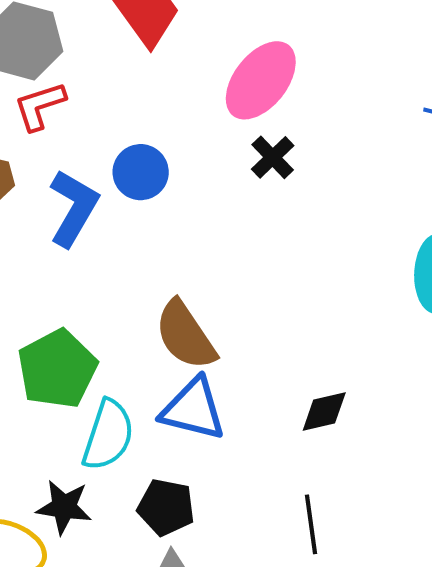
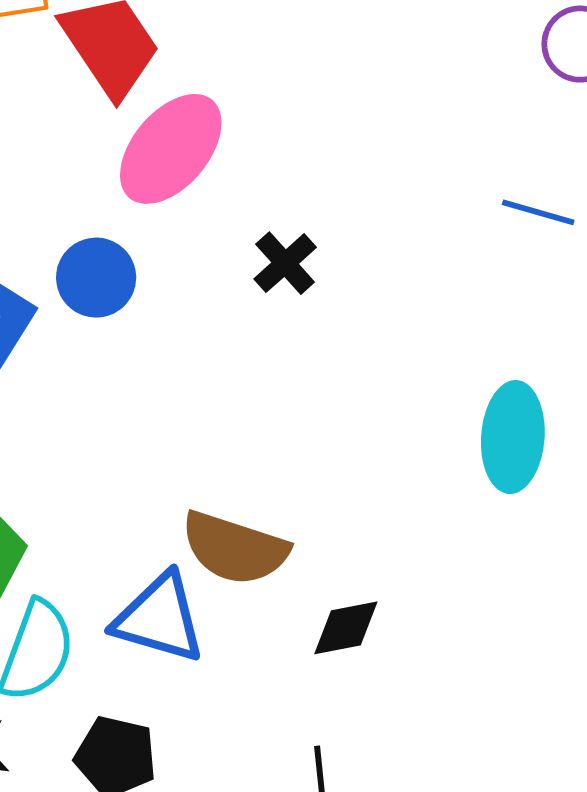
pink ellipse: (261, 80) -> (171, 149), moved
brown semicircle: (185, 335) -> (235, 548), moved, turned -40

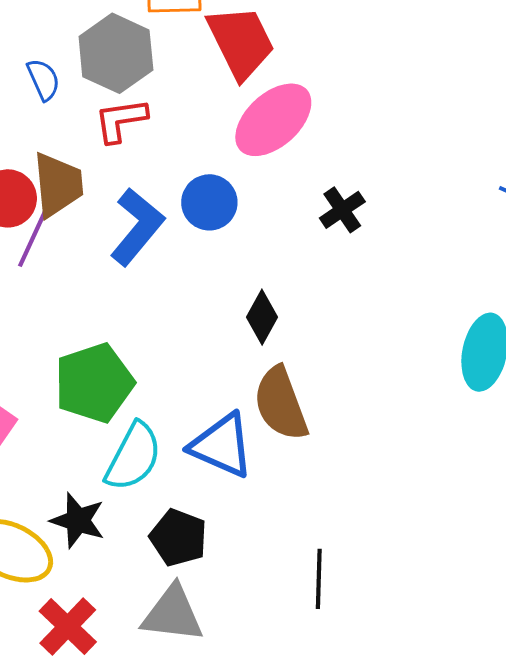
brown semicircle: (235, 548) -> (281, 404), turned 44
black diamond: (346, 628) -> (262, 317), moved, turned -58

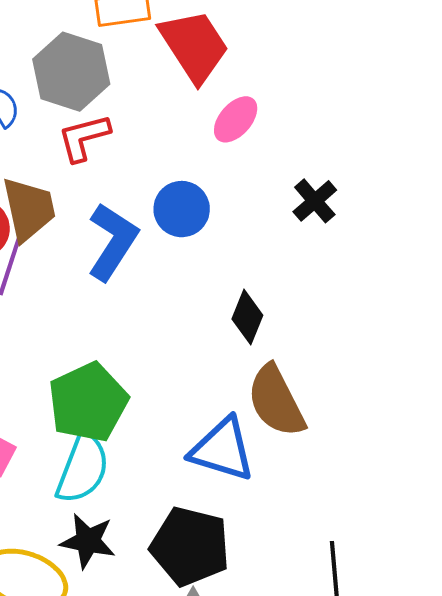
pink ellipse: (273, 120) -> (236, 119), size x0.6
cyan semicircle: (133, 457) -> (83, 468), moved
black pentagon: (178, 538) -> (190, 546), size x1.4

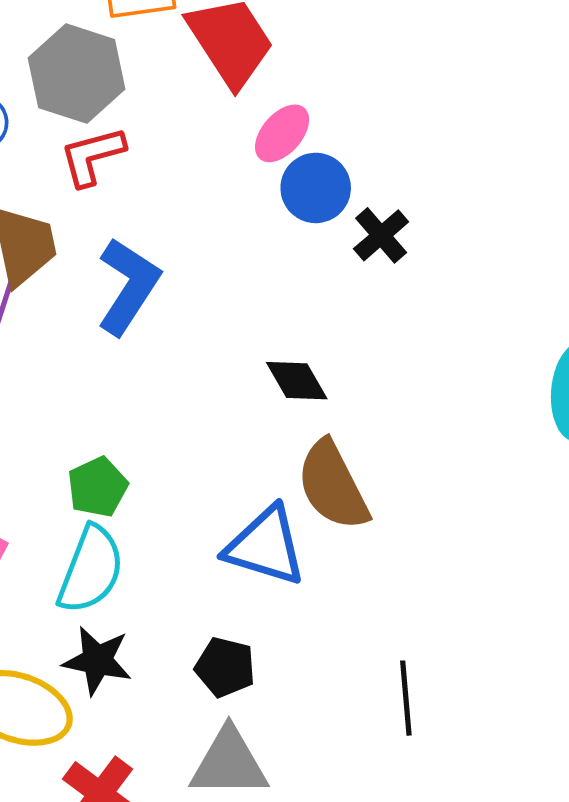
blue circle: (182, 209) -> (316, 188), moved
black diamond: (247, 317) -> (297, 381), turned -52
green pentagon: (88, 402) -> (98, 487), size x0.6
black pentagon: (190, 546) -> (225, 667), size x0.6

